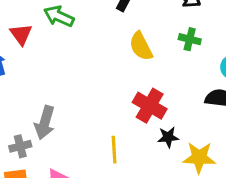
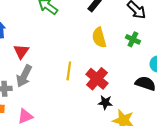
red triangle: (21, 34) -> (21, 52), moved
yellow line: (114, 150) -> (69, 71), moved

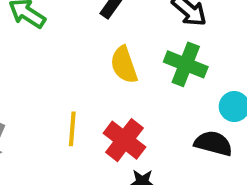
green cross: (133, 39) -> (186, 64), size x1.5

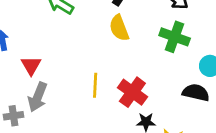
yellow semicircle: (124, 65) -> (119, 28), moved

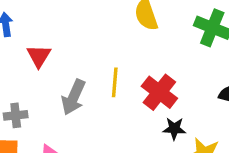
gray arrow: (38, 97) -> (73, 97), moved

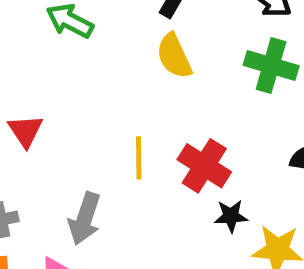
gray arrow: (73, 97) -> (85, 219), moved

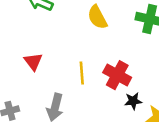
red triangle: (26, 131) -> (33, 62), moved

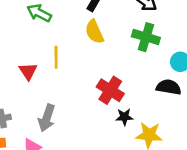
yellow line: (82, 73) -> (56, 57), moved

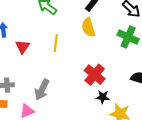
red triangle: (28, 71) -> (23, 47), moved

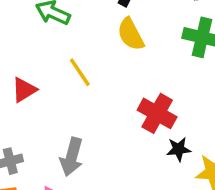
yellow line: (56, 43) -> (80, 72), turned -30
red triangle: (23, 47) -> (24, 90), turned 35

